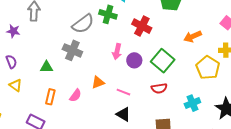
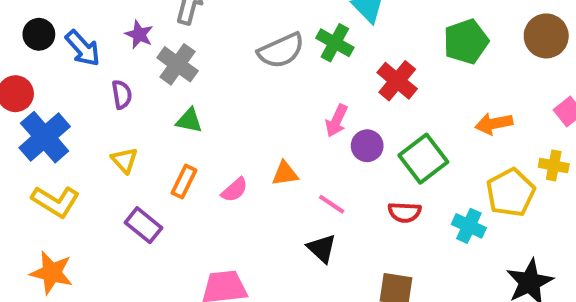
gray cross: (72, 50) -> (178, 64), moved
yellow triangle: (16, 85) -> (124, 160), moved
cyan cross: (192, 103) -> (469, 226), moved, turned 35

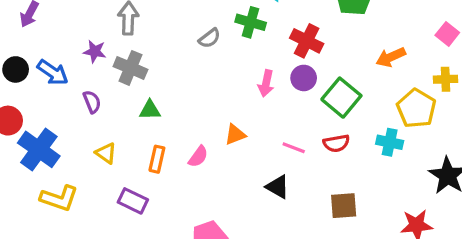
gray semicircle: (281, 51) -> (210, 38), size x0.6
purple circle: (367, 146) -> (304, 78), moved
pink line: (332, 204) -> (294, 148), moved

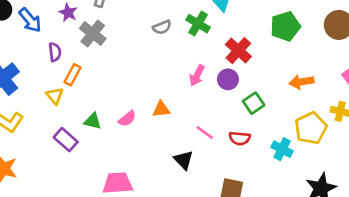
green square: (341, 98) -> (254, 103), size x0.7
green triangle: (150, 110) -> (93, 121), moved
orange rectangle: (157, 159) -> (73, 75), moved

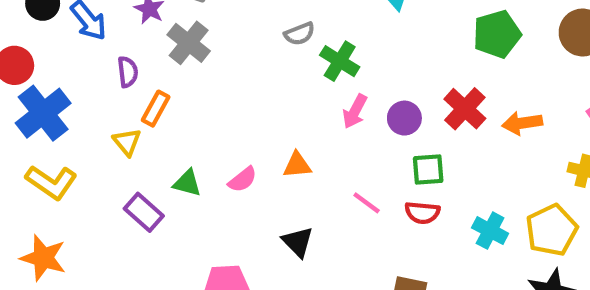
green cross: (198, 24) -> (340, 61), moved
red cross: (238, 51) -> (465, 109), moved
green square: (254, 103) -> (428, 170), moved, turned 30
yellow pentagon: (311, 128) -> (552, 230), moved
black triangle: (184, 160) -> (298, 242), moved

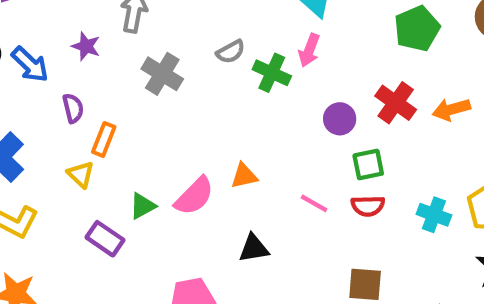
gray cross: (189, 43) -> (162, 74), moved
pink arrow: (355, 111) -> (309, 50), moved
pink semicircle: (243, 180) -> (194, 196), size x1.5
green triangle: (187, 183) -> (142, 206), turned -36
black triangle: (298, 242) -> (254, 248), turned -48

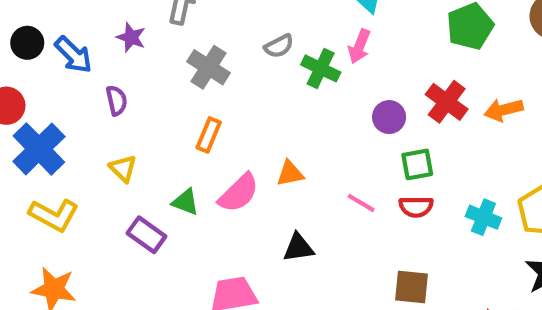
orange rectangle: (104, 139) -> (209, 135), moved
green triangle: (142, 206) -> (185, 202), turned 48

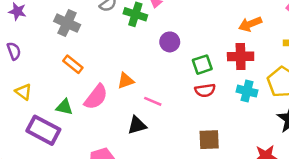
red cross: (447, 102) -> (241, 56), moved, turned -30
purple circle: (389, 117) -> (170, 42), moved
orange rectangle: (209, 135) -> (73, 64), turned -66
pink line: (361, 203) -> (153, 101), moved
purple rectangle: (146, 235) -> (43, 130), size x1.4

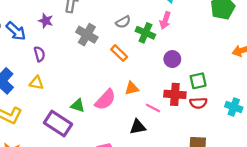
red cross: (241, 56) -> (175, 94), moved
orange rectangle: (73, 64) -> (119, 53), moved
yellow triangle: (24, 92) -> (36, 83), moved, turned -32

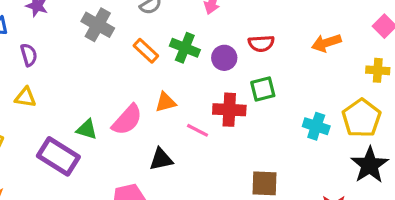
green cross: (145, 33) -> (185, 48), moved
red semicircle: (198, 103) -> (261, 43), moved
black triangle: (138, 127) -> (161, 159), moved

